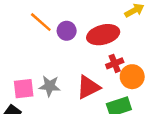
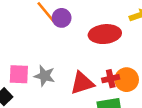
purple circle: (67, 31) -> (62, 18), moved
red cross: (115, 63) -> (111, 79), moved

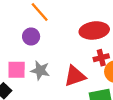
purple circle: (62, 18) -> (31, 36), moved
red cross: (111, 79) -> (101, 58), moved

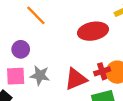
purple circle: (31, 36) -> (21, 49), moved
red cross: (101, 58) -> (102, 71), moved

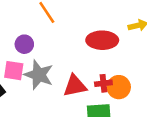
gray star: (40, 75) -> (39, 75), size x1.4

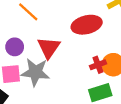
red triangle: (75, 86) -> (49, 48), moved, turned -30

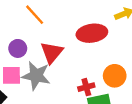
red cross: (98, 65) -> (86, 87), moved

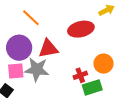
purple circle: (18, 48) -> (19, 48), size x1.6
red triangle: (52, 53) -> (48, 49), turned 45

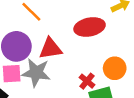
red cross: (80, 75) -> (87, 81), turned -32

